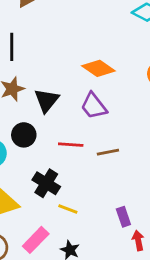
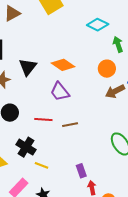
black triangle: (46, 100) -> (28, 67), moved

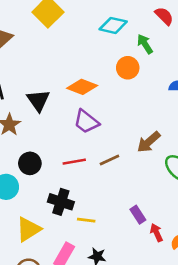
orange circle: (107, 69) -> (128, 68), moved
brown arrow: (115, 91) -> (149, 142), moved

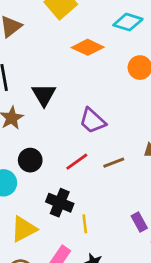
orange diamond: (82, 87) -> (88, 47), moved
red line: (74, 162) -> (77, 162), turned -30
yellow line: (86, 220) -> (85, 224), turned 72

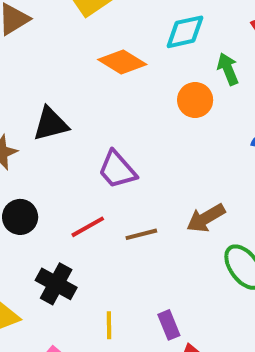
cyan diamond: (128, 22) -> (185, 32), turned -36
black triangle: (44, 95) -> (51, 124), turned 40
yellow line: (85, 224) -> (109, 325), moved

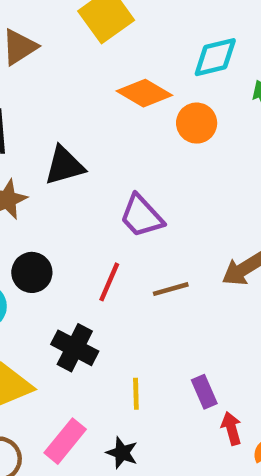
orange circle: (195, 100) -> (197, 123), moved
red line: (88, 227) -> (109, 282), turned -36

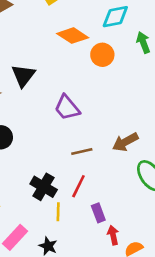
black triangle: (64, 166) -> (23, 76), turned -40
red line: (109, 282) -> (78, 186), moved
black cross: (75, 348) -> (44, 187), moved

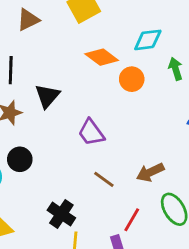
brown line: (82, 151) -> (104, 179), turned 45
red line: (78, 186) -> (132, 220), moved

